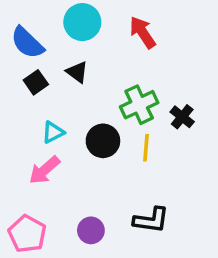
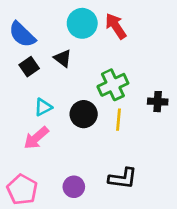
cyan circle: (82, 22) -> (82, 23), moved
black cross: (182, 117) -> (158, 102), moved, turned -36

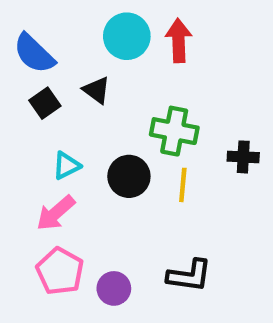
red arrow: (116, 26) -> (179, 41), turned 32
green cross: (113, 85) -> (174, 131), turned 36
pink pentagon: (22, 190) -> (60, 271), moved

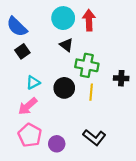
black triangle: (97, 90) -> (66, 45), moved
black L-shape: (189, 276) -> (94, 137), turned 30

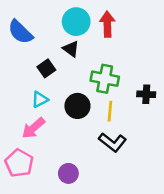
black triangle: (66, 45) -> (71, 49), moved
black square: (22, 51) -> (46, 68), moved
pink pentagon: (30, 135) -> (19, 163), moved
black L-shape: (94, 137) -> (112, 142), moved

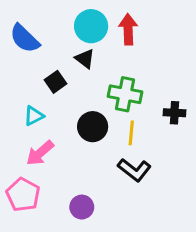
cyan triangle: (40, 99) -> (34, 116), moved

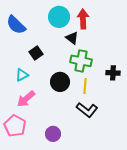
black triangle: (85, 59) -> (72, 38), moved

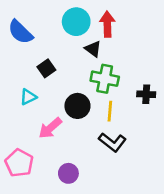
pink arrow: (26, 99) -> (50, 128), moved

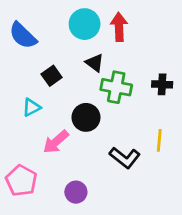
black triangle: (93, 49) -> (95, 63), moved
black cross: (146, 94) -> (162, 84), moved
yellow line: (110, 111) -> (159, 140), moved

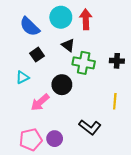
blue semicircle: (23, 36) -> (30, 27), moved
black L-shape: (125, 158) -> (90, 127), moved
pink pentagon: (21, 181) -> (31, 140), moved, turned 30

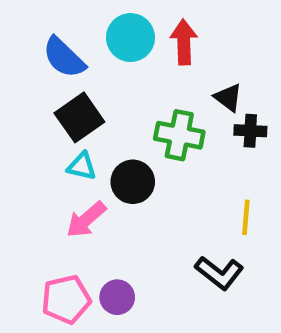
black triangle: (68, 45) -> (228, 97), moved
black square: (37, 55) -> (79, 117), size x1.5
cyan triangle: (22, 77) -> (82, 166), moved, turned 40
black L-shape: (90, 127) -> (219, 273), moved

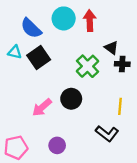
green cross: (179, 135) -> (87, 66), turned 35
cyan triangle: (82, 166) -> (15, 52), moved
black circle: (133, 182) -> (71, 99), moved
pink pentagon: (66, 299) -> (16, 148), moved

